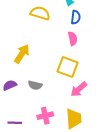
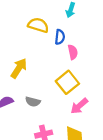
blue semicircle: (76, 17) -> (60, 37), moved
yellow square: (68, 67) -> (67, 82), turned 30

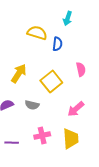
pink semicircle: (73, 52) -> (81, 69), moved
yellow square: (67, 82) -> (51, 82), moved

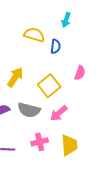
pink semicircle: (81, 69) -> (80, 73), turned 32
gray semicircle: (32, 105) -> (29, 110), size x1.5
pink arrow: (76, 109) -> (59, 113), moved

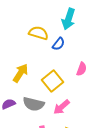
cyan arrow: (66, 20) -> (69, 19), size x1.5
blue semicircle: (56, 46) -> (59, 44), turned 32

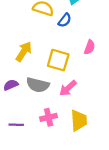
yellow square: (53, 81) -> (58, 60), turned -35

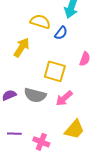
yellow arrow: (24, 51) -> (22, 48), moved
pink cross: (49, 117) -> (41, 142), moved, turned 35
yellow trapezoid: (79, 121) -> (74, 129), turned 45

